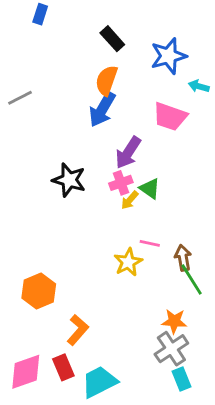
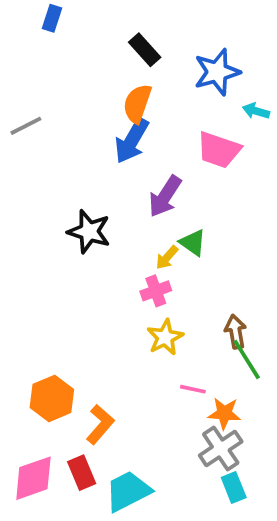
pink cross: (121, 183) -> (156, 291), moved
pink line: (150, 243) -> (193, 389), moved
orange hexagon: (39, 291) -> (52, 398), moved

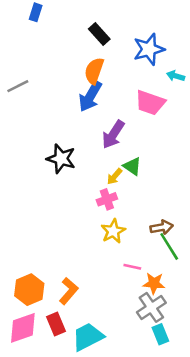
brown arrow: (236, 332) -> (162, 227), turned 90
orange hexagon: (52, 398) -> (29, 290), moved

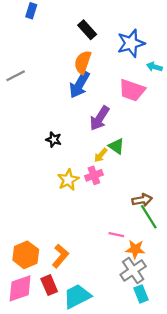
black star: (61, 159) -> (54, 140), size x0.6
yellow star: (113, 231) -> (68, 180), moved

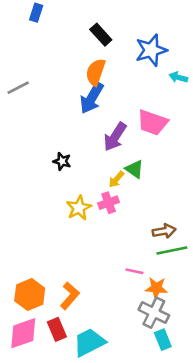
pink trapezoid: (132, 90) -> (152, 123), moved
green line: (149, 217) -> (172, 250), turned -70
gray cross: (133, 270) -> (154, 313), turned -30

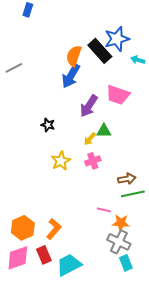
black rectangle: (101, 35) -> (100, 51), moved, size x1.4
green triangle: (134, 169) -> (104, 131), turned -35
pink cross: (109, 203) -> (93, 161), moved

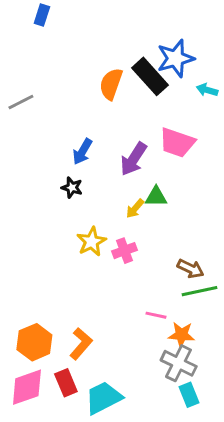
blue arrow: (71, 76) -> (82, 152), moved, size x0.7
pink cross: (93, 161) -> (124, 251), moved
brown arrow: (127, 179) -> (191, 269), turned 36

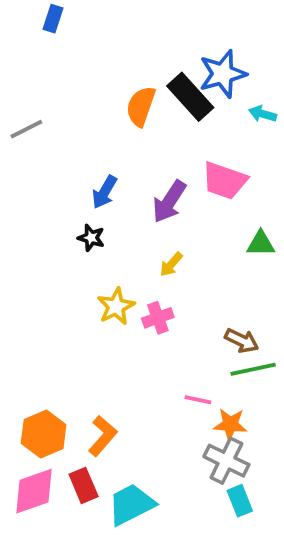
green triangle: (156, 197) -> (261, 243), moved

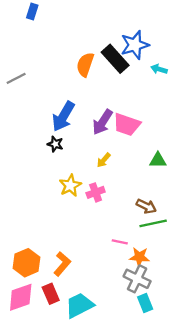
pink trapezoid: (225, 181) -> (127, 124), moved
blue arrow: (105, 192) -> (63, 116), size x1.5
green triangle: (261, 243) -> (158, 160), moved

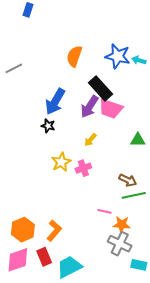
blue star: (135, 45) -> (118, 56), moved, turned 30
black rectangle: (115, 59) -> (101, 88), moved
cyan rectangle: (145, 303) -> (139, 265), moved, turned -56

